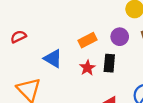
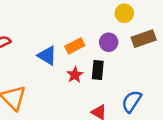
blue triangle: (53, 59) -> (47, 56), moved

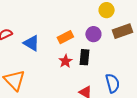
blue triangle: (47, 56) -> (31, 43), moved
blue semicircle: (132, 101) -> (113, 83), turned 132

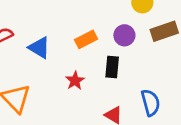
red star: (65, 61) -> (75, 81), moved

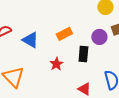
purple circle: (124, 35) -> (99, 37), moved

